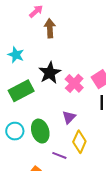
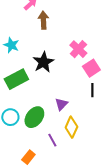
pink cross: (74, 83) -> (78, 49), moved
green ellipse: (40, 131) -> (34, 117), turned 55
purple line: (59, 155) -> (52, 140), turned 40

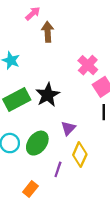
black star: (43, 62) -> (48, 95), moved
purple line: (52, 140) -> (58, 169), turned 48

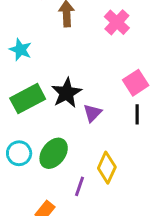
pink cross: (88, 65) -> (117, 22), moved
purple triangle: (68, 128) -> (92, 113), moved

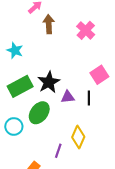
purple triangle: (92, 113) -> (68, 97), turned 40
black line: (137, 114) -> (89, 98), moved
green ellipse: (54, 153) -> (39, 113), moved

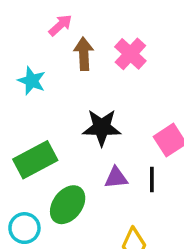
pink cross: (86, 30) -> (130, 54), moved
cyan star: (15, 50) -> (32, 81), moved
black star: (49, 82) -> (102, 127), moved, turned 30

